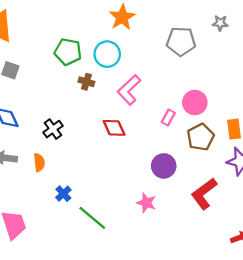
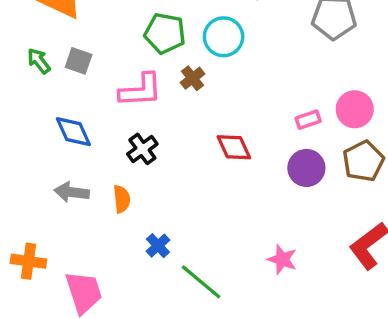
brown cross: (86, 82) -> (192, 78), turned 35
pink L-shape: (129, 90) -> (141, 90), moved, turned -140
pink rectangle: (168, 118) -> (308, 120), moved, turned 42
purple circle: (164, 166) -> (306, 168), moved

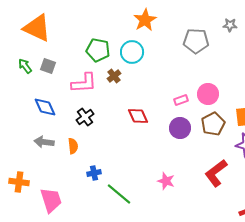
blue cross: (158, 246) -> (94, 173), turned 32

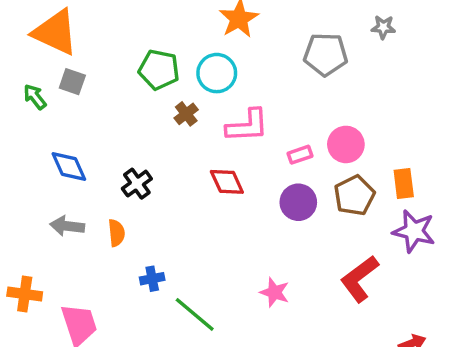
gray square: (48, 66) -> (72, 82), moved
pink L-shape: (84, 83) -> (247, 126), moved

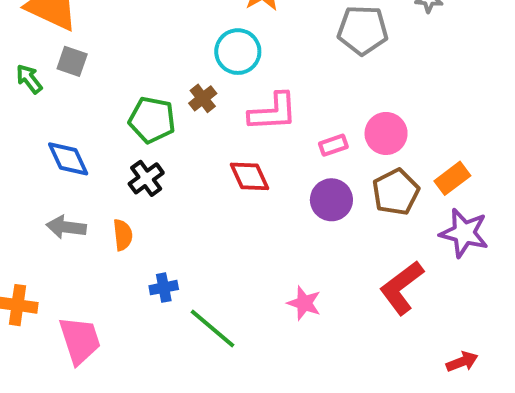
green pentagon: (159, 70) -> (152, 120), moved
orange rectangle: (404, 184) -> (452, 178), turned 60

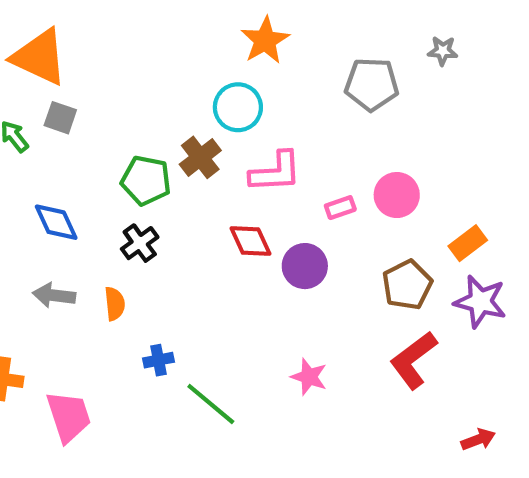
brown cross: (203, 98) -> (200, 157), size x1.4
brown pentagon: (396, 192) -> (407, 285), moved
purple circle: (331, 200) -> (305, 266), moved

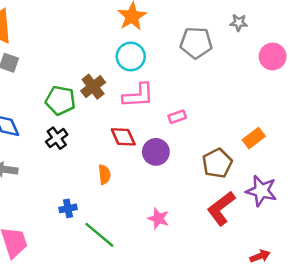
cyan circle: (238, 107) -> (131, 57), moved
pink circle: (397, 195) -> (273, 57), moved
purple star: (480, 302) -> (261, 191), moved
orange semicircle: (115, 304) -> (104, 175), moved

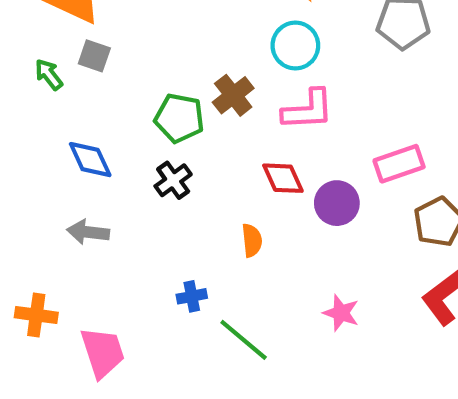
pink rectangle: (177, 117) -> (399, 164), moved, size x1.6

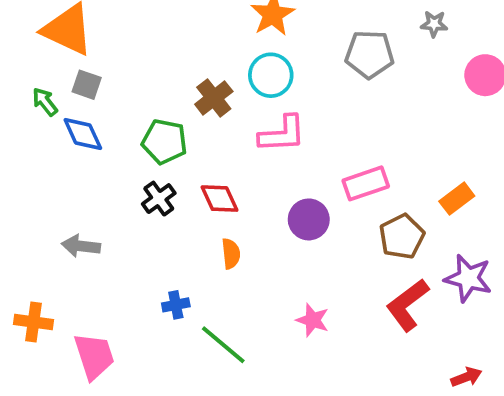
brown cross: (233, 95) -> (214, 98), moved
blue diamond: (90, 160) -> (83, 134), moved
red diamond: (283, 178) -> (220, 199), moved

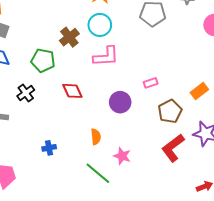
pink rectangle: (366, 183) -> (151, 83), size x0.6
black cross: (159, 199) -> (26, 93), moved
orange semicircle: (231, 254) -> (96, 137), moved
green line: (223, 345) -> (98, 173), moved

